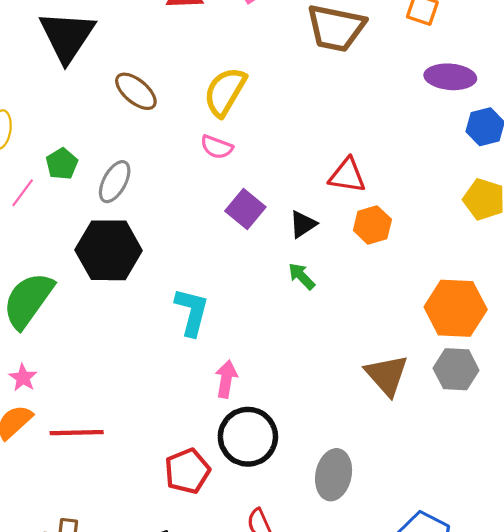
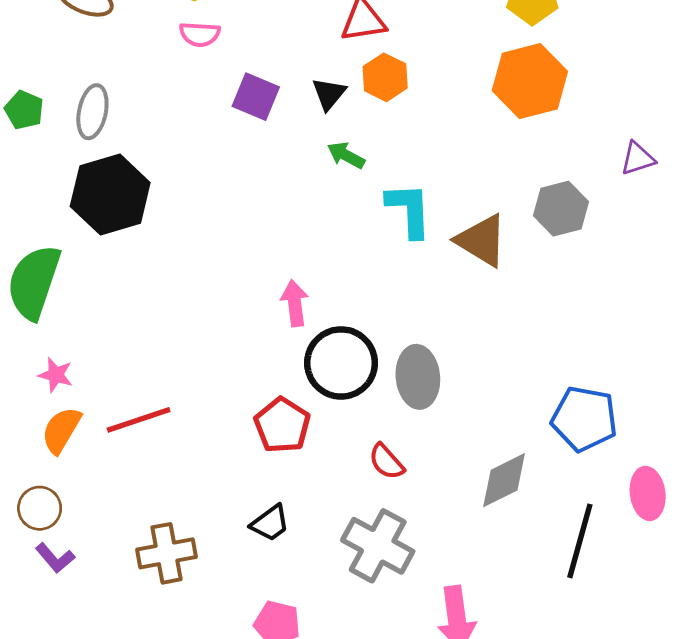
orange hexagon: (372, 225) -> (385, 77), moved
orange hexagon: (456, 308) -> (530, 81), moved
cyan L-shape: (192, 312) -> (409, 210), moved
gray ellipse: (334, 475) -> (418, 377), moved

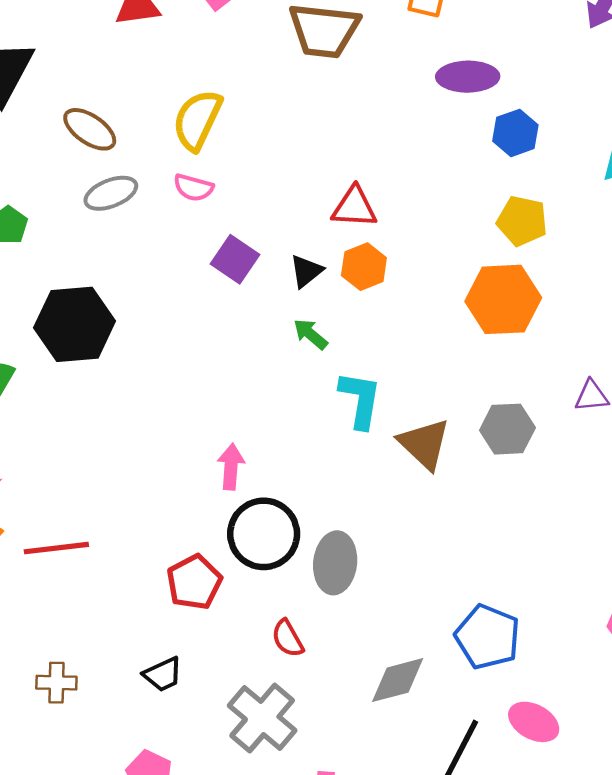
gray ellipse: (92, 112) -> (111, 193), moved, turned 45
pink ellipse: (648, 493) -> (534, 722), turned -66
brown cross: (166, 553) -> (56, 683), size x0.7

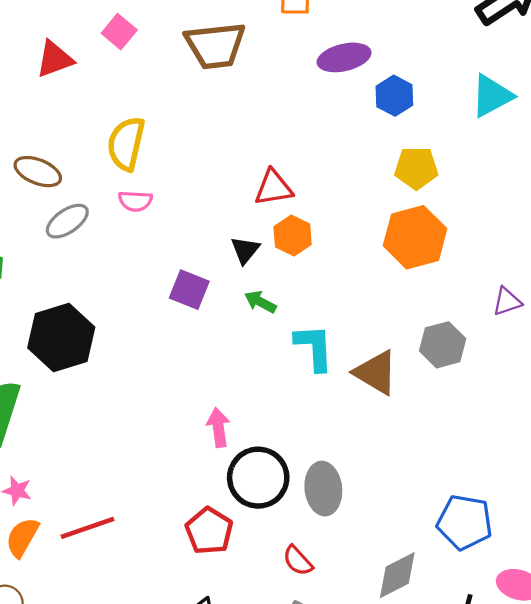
purple square: (235, 259) -> (189, 290), moved

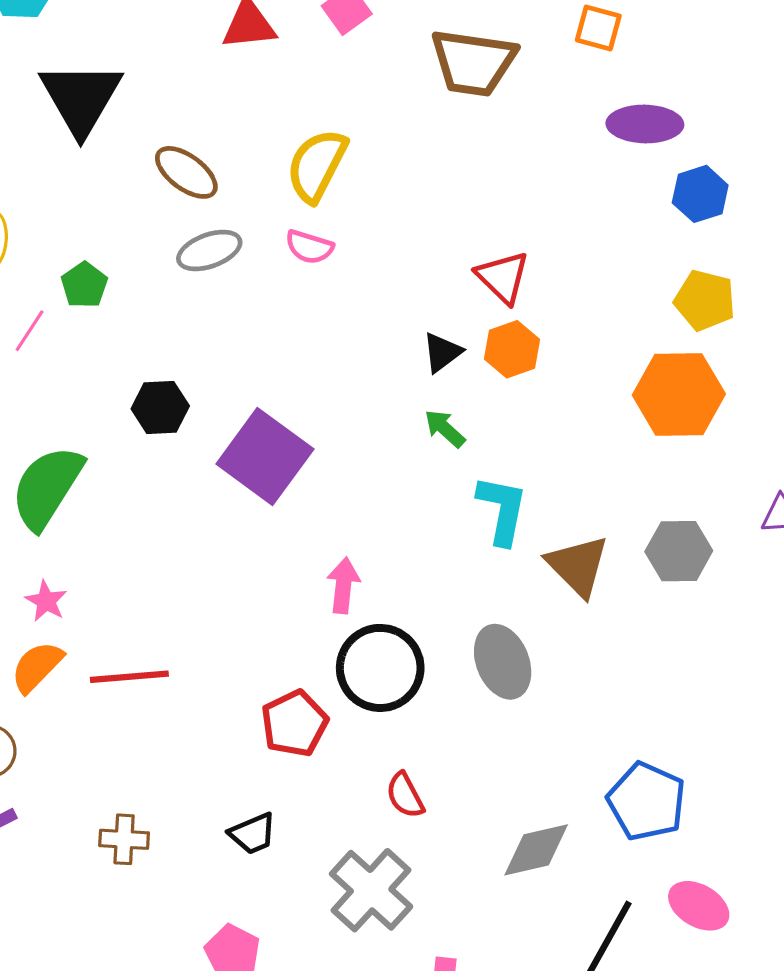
red triangle: (273, 188) -> (503, 277), turned 39
purple square: (189, 290) -> (265, 457), moved, size x1.6
black hexagon: (61, 338) -> (160, 407), size x0.6
gray ellipse: (323, 489) -> (503, 662), moved, turned -30

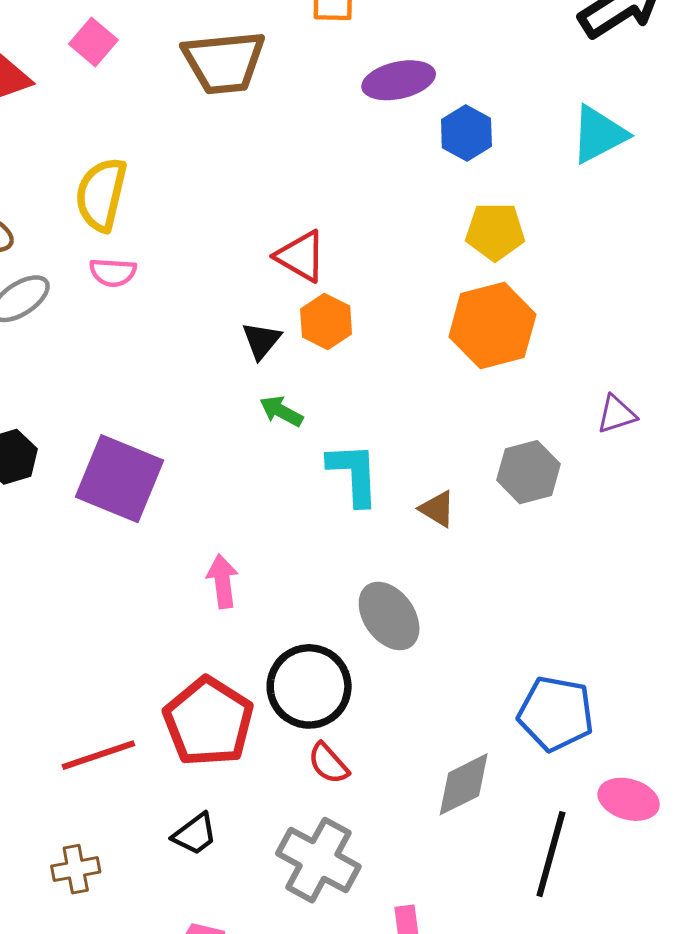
brown triangle: (578, 566) -> (437, 509), size x0.6
black circle: (380, 668) -> (309, 686), moved
red line: (129, 677) -> (98, 755), moved
red pentagon: (294, 723) -> (208, 722), size x1.4

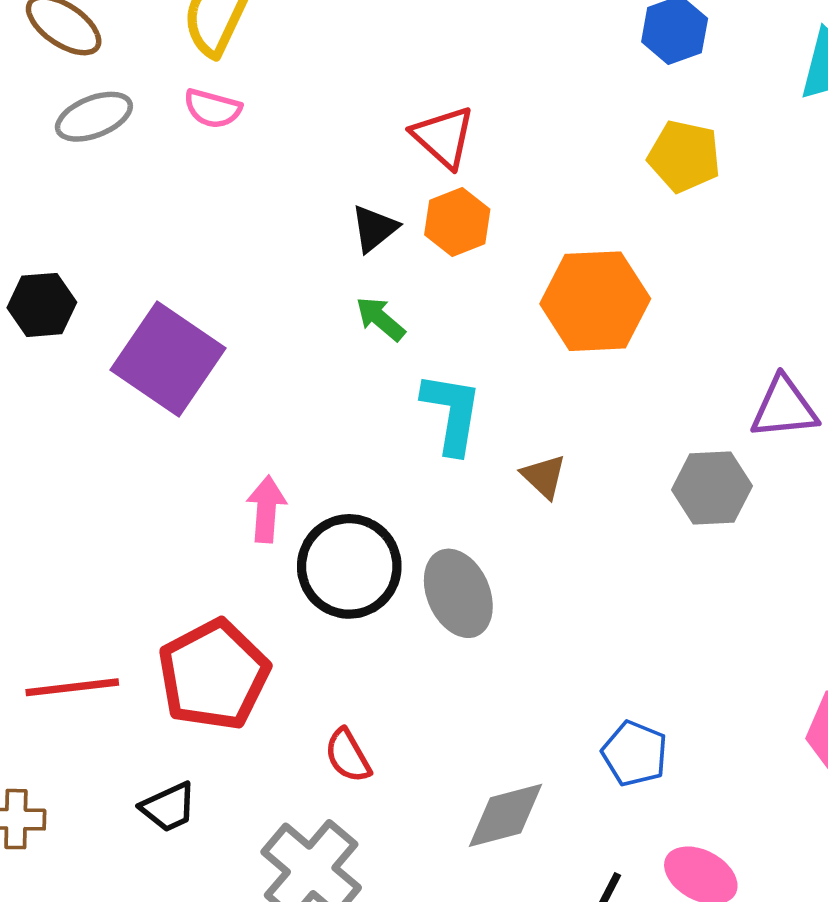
orange hexagon: (492, 326) -> (595, 301), moved
purple triangle: (616, 414) -> (784, 408), size x1.4
gray hexagon: (528, 472) -> (712, 488), moved
black circle: (309, 686) -> (349, 566), moved
blue pentagon: (556, 714) -> (635, 753), size x0.7

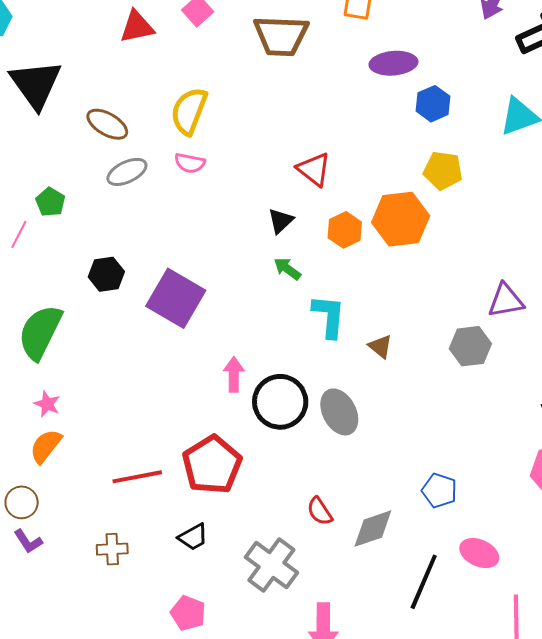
orange hexagon: (457, 222) -> (345, 230), moved
orange hexagon: (595, 301) -> (401, 219), moved
red semicircle: (348, 756) -> (320, 511), moved

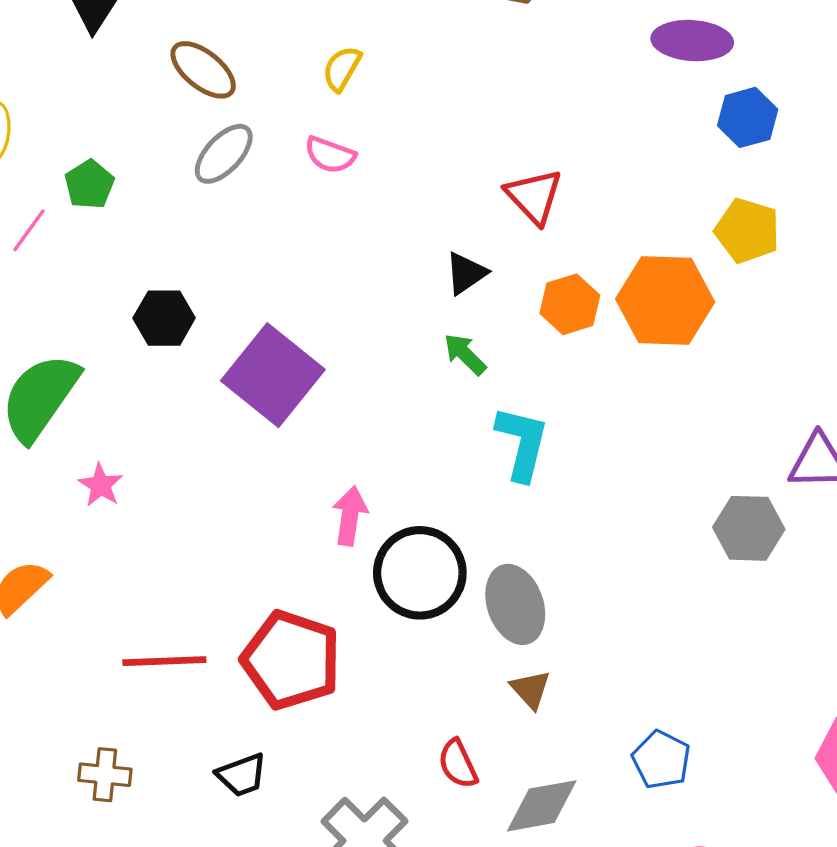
yellow semicircle: (189, 111) -> (342, 69), size x0.6
gray ellipse: (127, 172) -> (224, 154), turned -30
brown triangle: (380, 346) -> (531, 689), moved
pink star: (47, 404) -> (101, 485), moved
red pentagon: (212, 465) -> (291, 660), turned -30

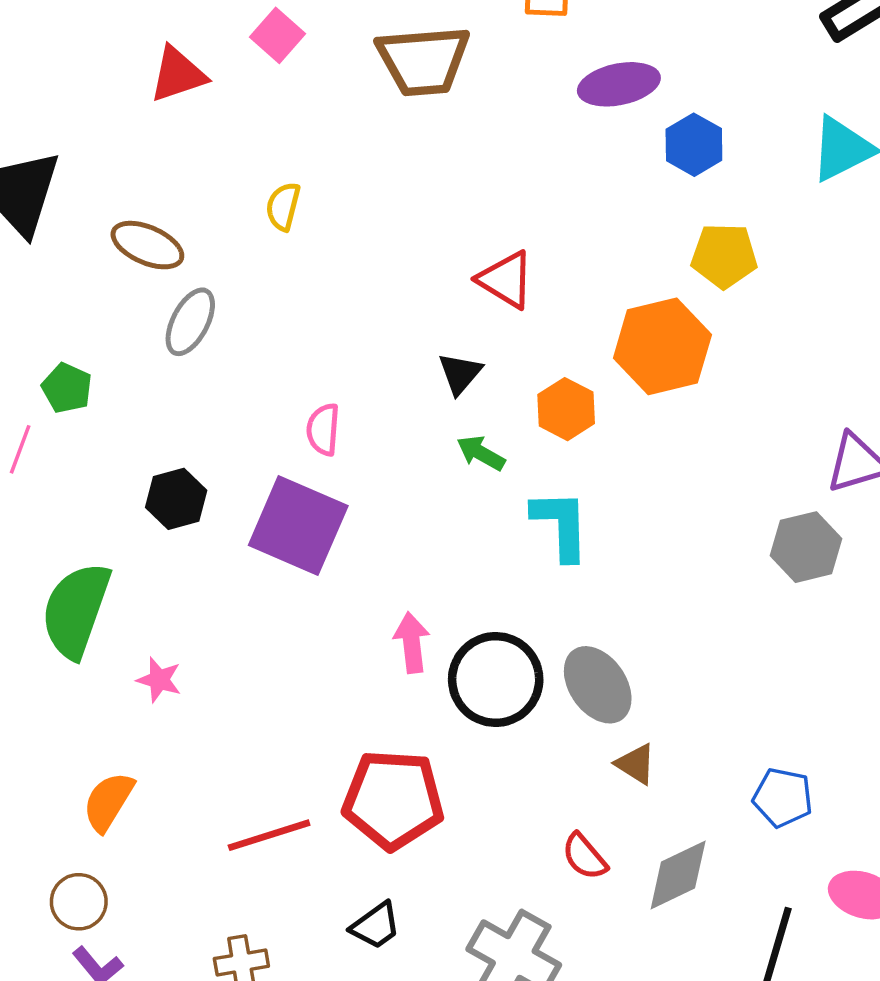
pink semicircle: (330, 155) -> (323, 429), moved, turned 90
orange hexagon: (570, 304) -> (566, 409), moved

